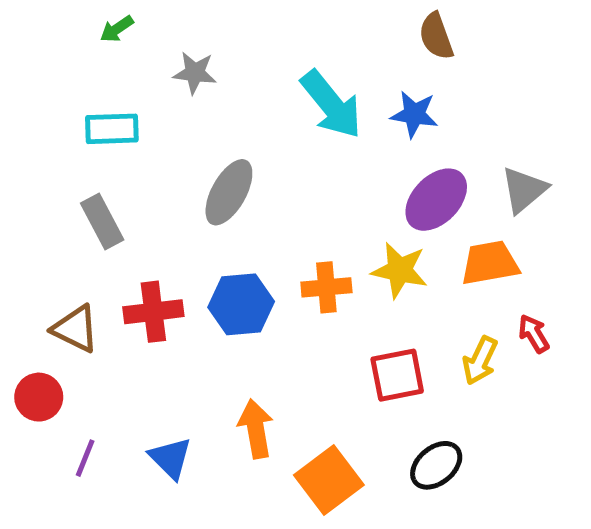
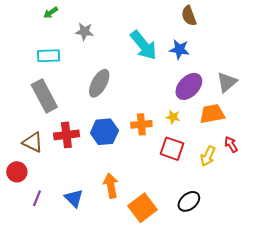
gray rectangle: (102, 222) -> (44, 96), size x1.4
yellow star: (400, 270) -> (173, 117), size x0.6
red square: (397, 375) -> (172, 149), moved, turned 30

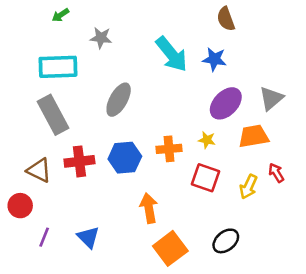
cyan rectangle: (49, 56) -> (58, 67), size x1.4
orange arrow: (111, 186) -> (149, 208), moved

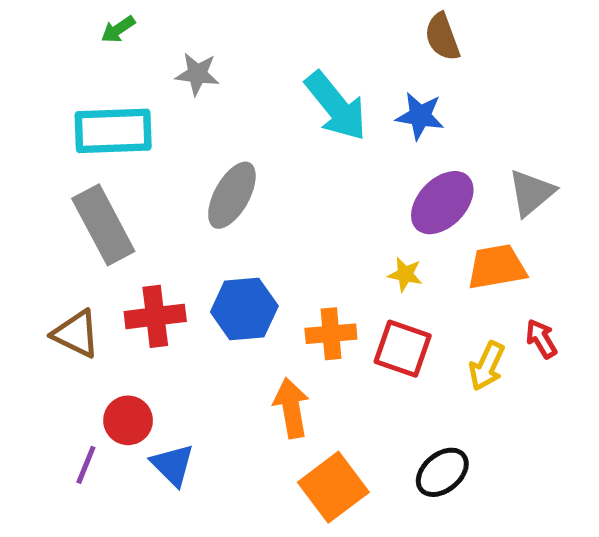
orange cross: (169, 149) -> (331, 334), moved
red circle: (20, 206) -> (128, 420), moved

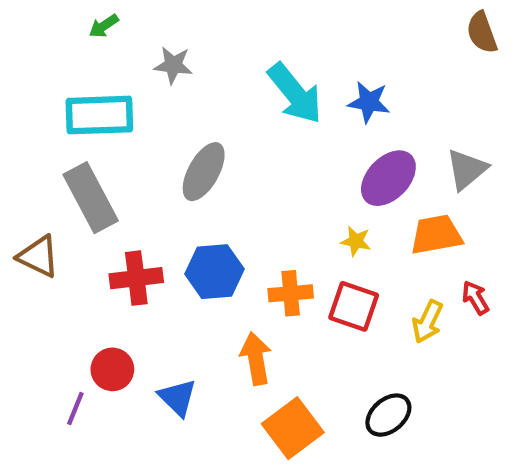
brown semicircle: (442, 37) -> (482, 32), moved
brown triangle: (76, 334) -> (38, 256), moved
blue triangle: (173, 465) -> (178, 398), moved

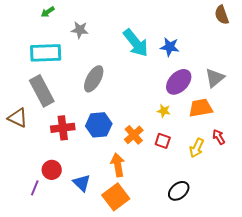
orange cross: (291, 293) -> (134, 135), turned -36
red square: (354, 306) -> (163, 141), size x0.7
orange square: (293, 428) -> (116, 197), moved

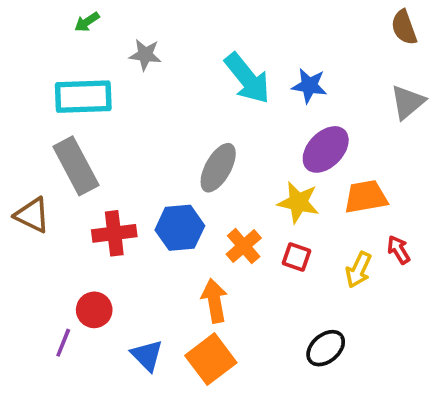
gray triangle: (215, 78) -> (408, 102), moved
gray ellipse: (94, 79) -> (218, 168), moved
yellow star: (164, 111) -> (298, 202), size x1.6
blue triangle: (82, 183) -> (147, 355), moved

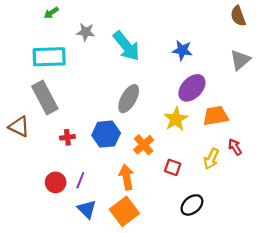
cyan arrow: (247, 78) -> (126, 46), moved
yellow star: (298, 202) -> (176, 119), turned 30
red cross: (114, 233) -> (67, 137), size x0.6
red square: (297, 257) -> (173, 167), moved
purple line: (63, 343) -> (80, 180), moved

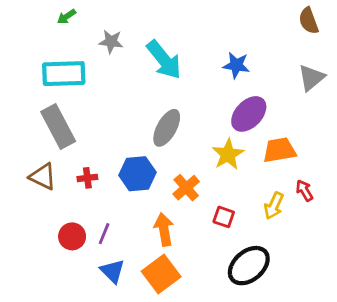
brown triangle: (19, 127) -> (43, 177), moved
black ellipse: (192, 205) -> (249, 266), size x1.4

